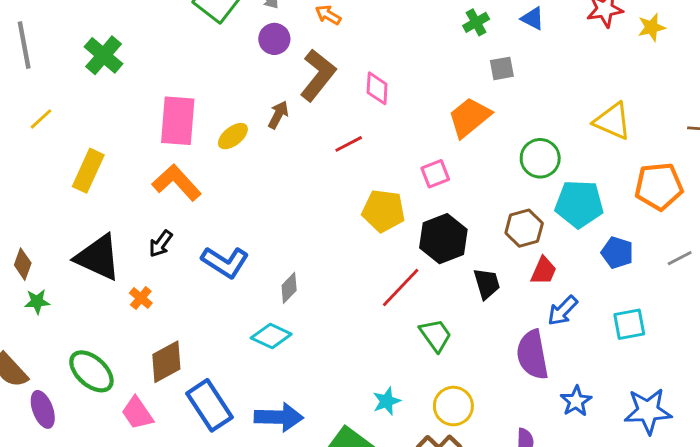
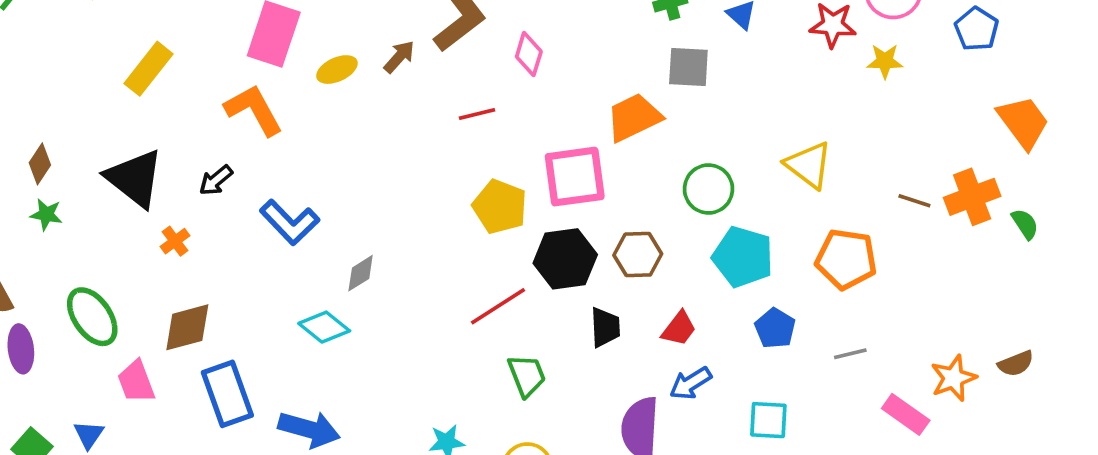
gray square: (502, 68) -> (688, 67), size x1.4
pink square: (435, 174) -> (575, 177), size x1.8
brown hexagon: (524, 228) -> (638, 255), moved

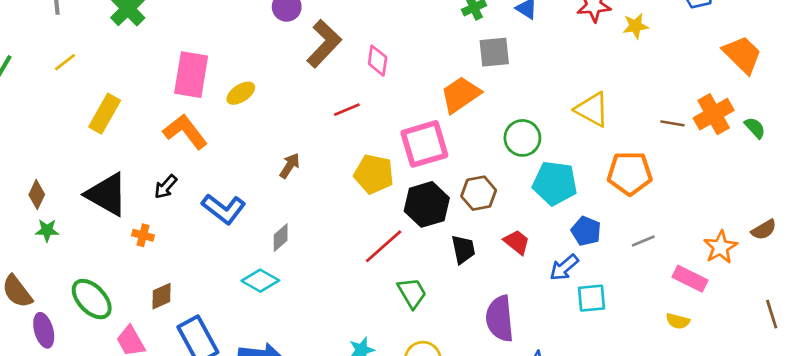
brown arrow: (399, 57) -> (290, 166), moved
orange cross: (175, 241) -> (143, 235), turned -30
brown diamond: (187, 327) -> (162, 296), size x0.7
red trapezoid: (679, 329) -> (517, 242), turned -80
blue arrow: (690, 383) -> (564, 267), moved

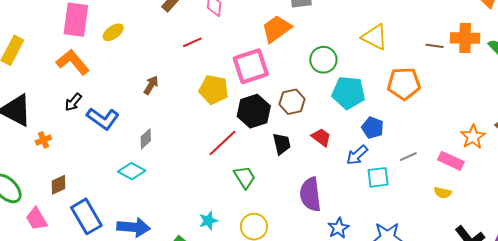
orange cross: (714, 114) -> (465, 38), turned 32
black arrow: (166, 187) -> (73, 102), moved
orange cross: (143, 235) -> (43, 140), turned -35
gray line: (643, 241) -> (408, 157), moved

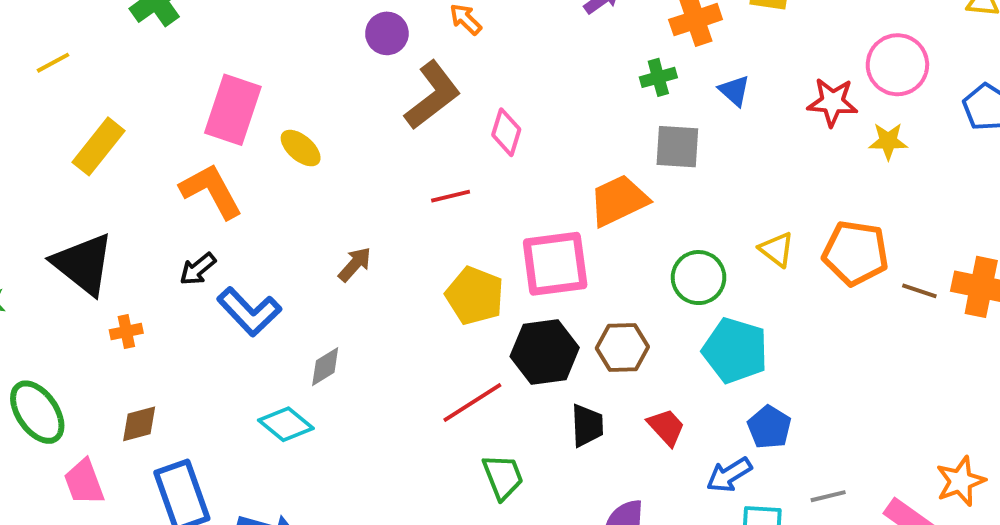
yellow ellipse: (113, 32) -> (301, 148), turned 65
yellow triangle: (375, 37) -> (777, 249), moved, size x0.7
orange pentagon: (404, 84) -> (856, 253), moved

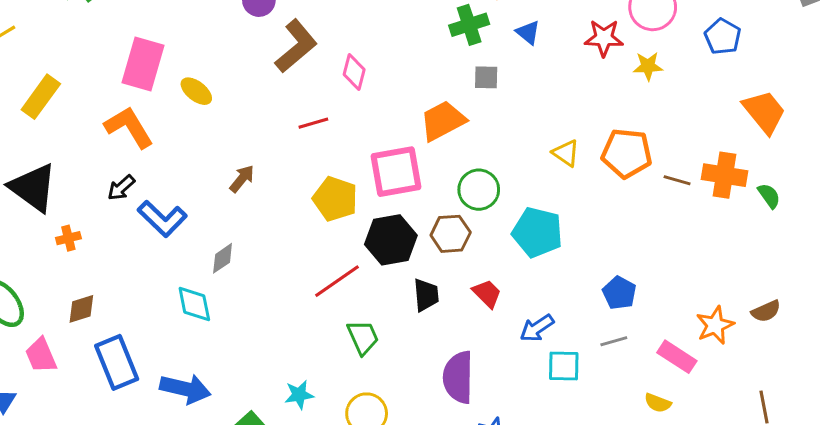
green cross: (658, 77) -> (469, 25), size x1.4
gray square: (677, 147) -> (486, 77), size x0.7
green circle: (699, 278) -> (479, 190), moved
cyan diamond: (286, 424) -> (194, 304), turned 42
blue pentagon: (769, 427) -> (619, 293), moved

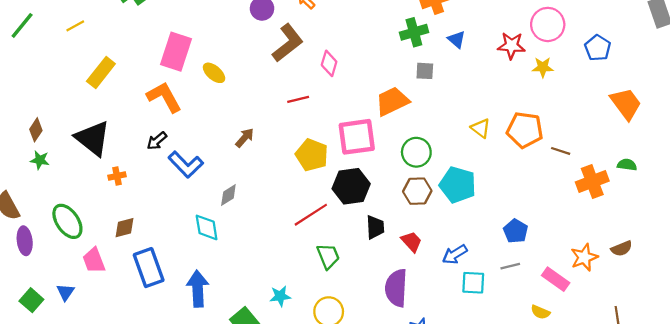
orange cross: (724, 175) -> (592, 182), moved, turned -32
green semicircle: (769, 196) -> (627, 165), turned -48
brown hexagon: (451, 234) -> (417, 191), moved
red trapezoid: (487, 294) -> (412, 242), moved
blue arrow: (185, 389) -> (198, 289), turned -108

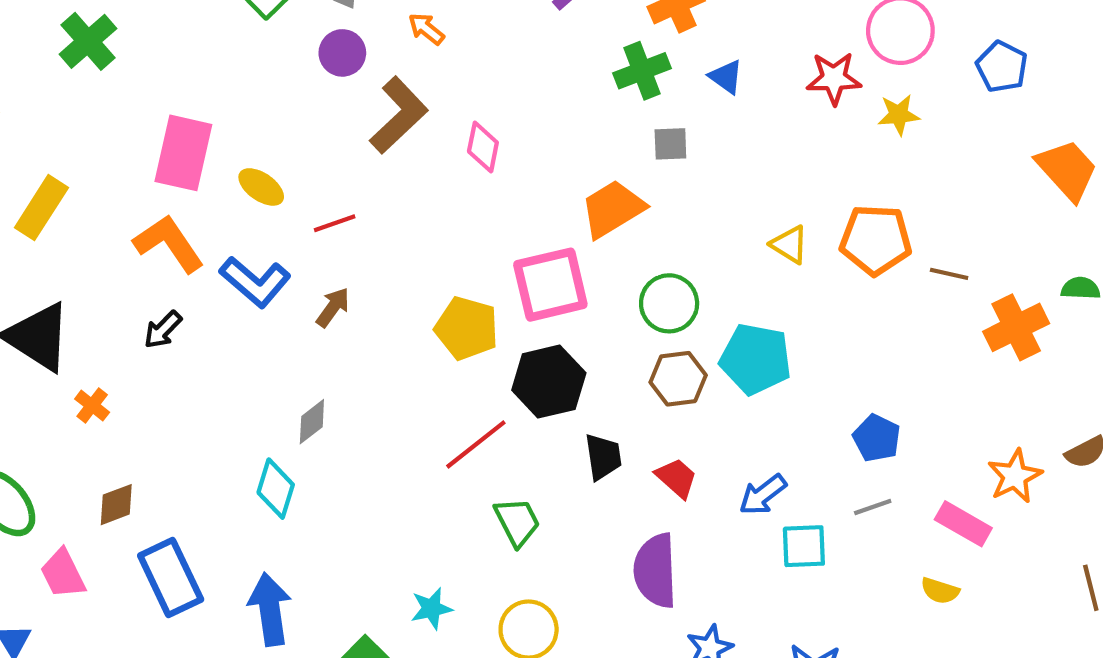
red line: (298, 99) -> (335, 223), moved
blue L-shape: (186, 165) -> (255, 282), moved
orange cross: (117, 176) -> (92, 406), turned -35
cyan diamond: (207, 227) -> (276, 489), turned 32

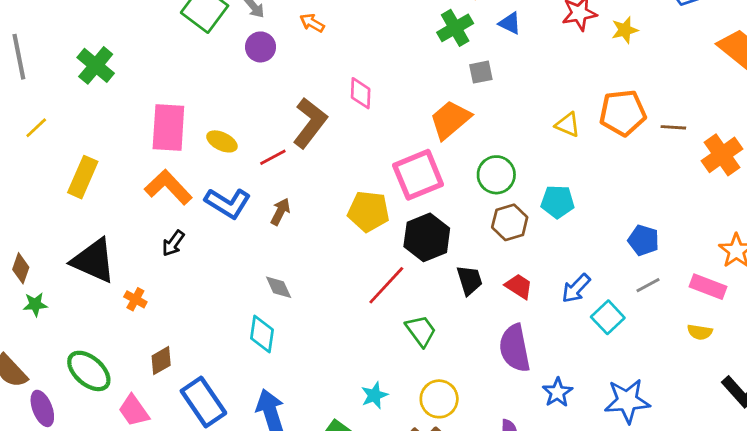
brown L-shape: (399, 115) -> (310, 123), moved
cyan pentagon: (756, 359) -> (558, 202), size x0.7
gray diamond: (312, 422) -> (279, 287), turned -68
cyan square: (804, 546) -> (608, 317), turned -32

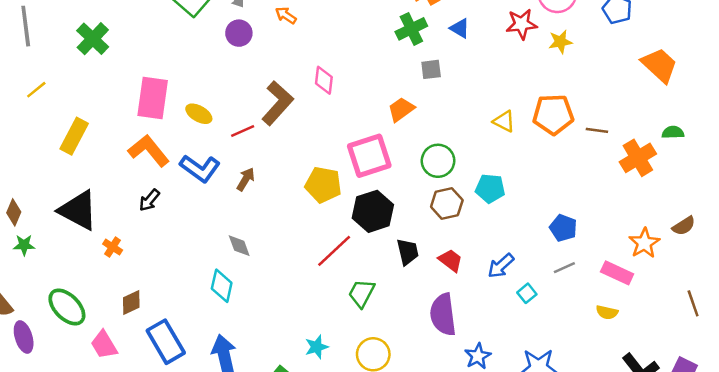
orange trapezoid: (450, 120) -> (401, 109), size x0.7
cyan square: (608, 317) -> (527, 293), size x0.7
green trapezoid: (421, 331) -> (362, 293), turned -120

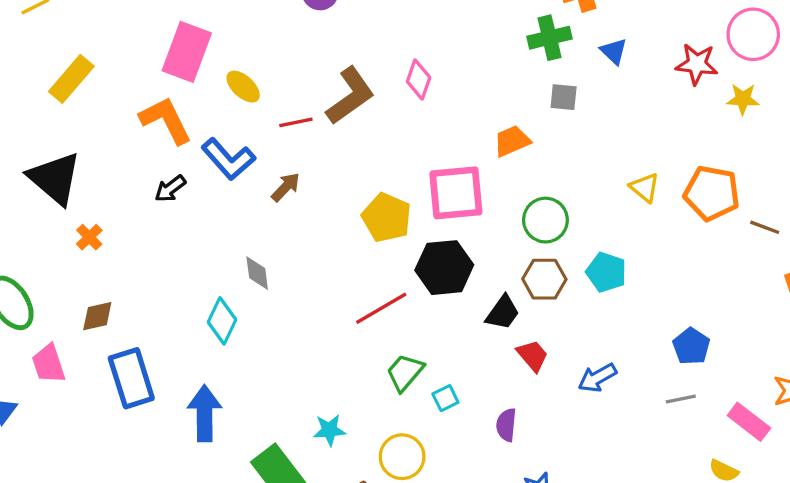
black arrow: (149, 200) -> (170, 189), moved
black trapezoid: (408, 252) -> (503, 313), moved, turned 36
cyan square: (527, 293) -> (445, 398), moved
purple semicircle: (443, 314) -> (506, 425), size x0.6

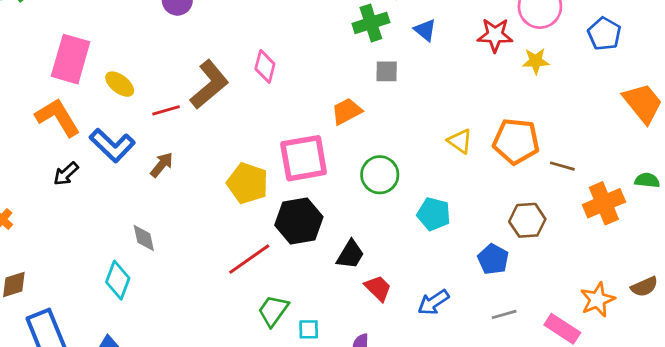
brown hexagon: (544, 279) -> (527, 220), moved
blue pentagon: (691, 346) -> (493, 259), moved
cyan square: (445, 398) -> (309, 329), turned 30

